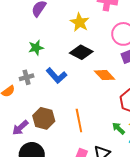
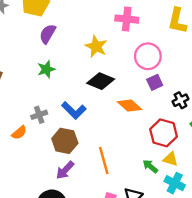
green star: (36, 48) -> (46, 69), moved
brown hexagon: (44, 118) -> (65, 141), moved
purple arrow: (20, 128) -> (65, 170), moved

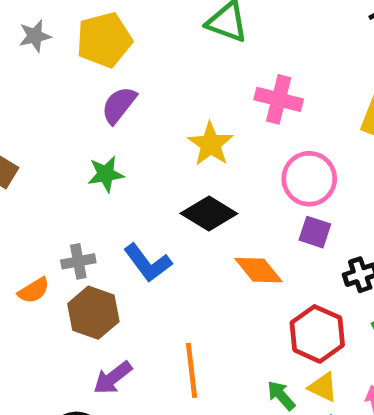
purple square: (155, 82) -> (315, 232), turned 35
brown hexagon: (65, 141) -> (93, 313), moved

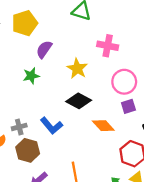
purple semicircle: (119, 105) -> (44, 49), moved
green star: (106, 174) -> (31, 76), moved
purple square: (315, 232) -> (128, 106), turned -32

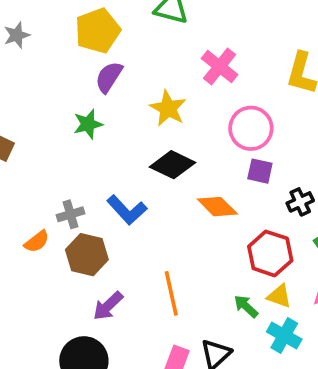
yellow pentagon: (25, 23) -> (98, 31), moved
pink cross: (108, 46) -> (220, 66), turned 30
purple square: (128, 106) -> (260, 171), turned 32

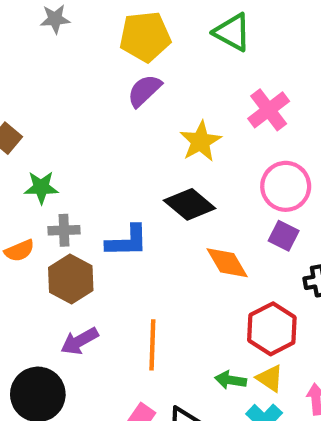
green star: (88, 124) -> (41, 187), moved
blue L-shape: (127, 210) -> (127, 241), turned -63
green arrow: (246, 306) -> (231, 380), turned -48

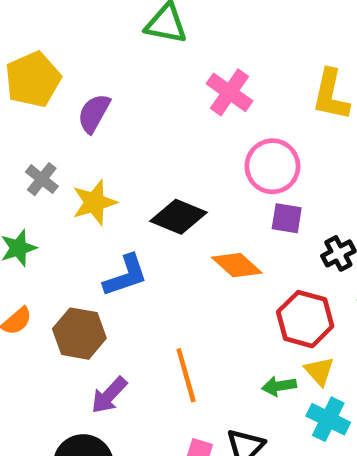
yellow pentagon: (145, 37) -> (33, 79), moved
yellow star: (200, 141) -> (94, 202), moved, turned 30
gray cross: (64, 230) -> (42, 179), moved, turned -32
yellow triangle: (270, 378) -> (319, 371), turned 32

